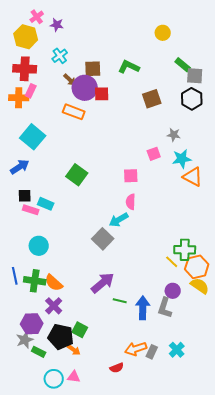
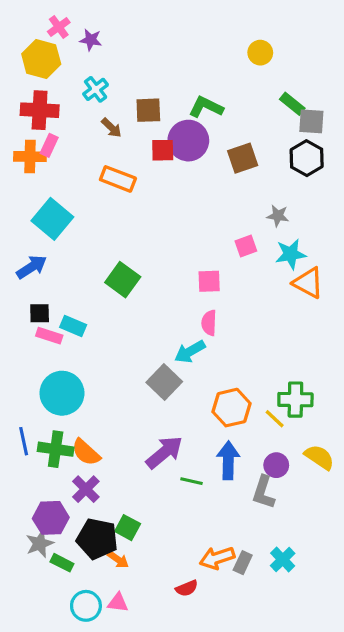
purple circle: (85, 88) -> (188, 141), moved
cyan circle: (39, 246) -> (62, 393), size x1.4
orange hexagon: (197, 267) -> (231, 408), moved
blue arrow: (143, 308) -> (228, 460), moved

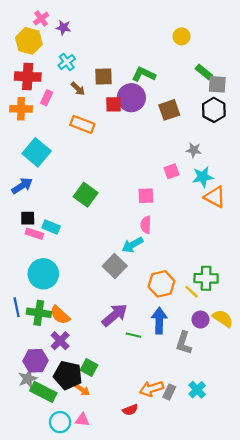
pink rectangle: (49, 145) -> (47, 98), moved
purple circle: (276, 465) -> (200, 320), moved
green rectangle: (62, 563) -> (43, 392), size x1.6

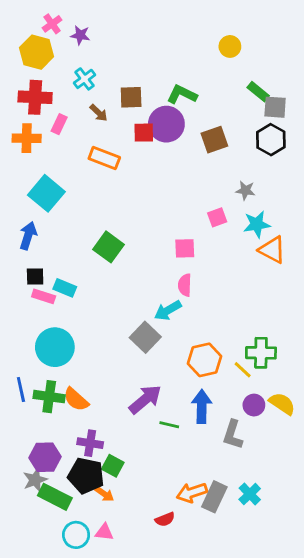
blue arrow: (22, 186) -> (28, 236), turned -40
purple cross: (60, 341) -> (90, 443), moved, turned -36
gray rectangle: (169, 392) -> (214, 497), size x1.5

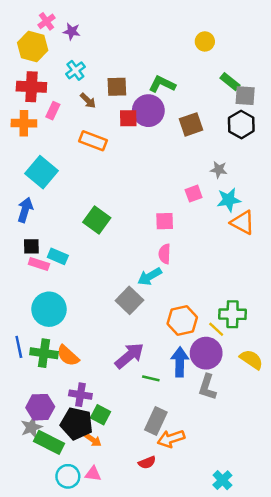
purple circle: (254, 405) -> (206, 353), moved, size x1.6
cyan cross: (250, 494) -> (222, 480), moved
gray rectangle: (214, 497) -> (156, 421), moved

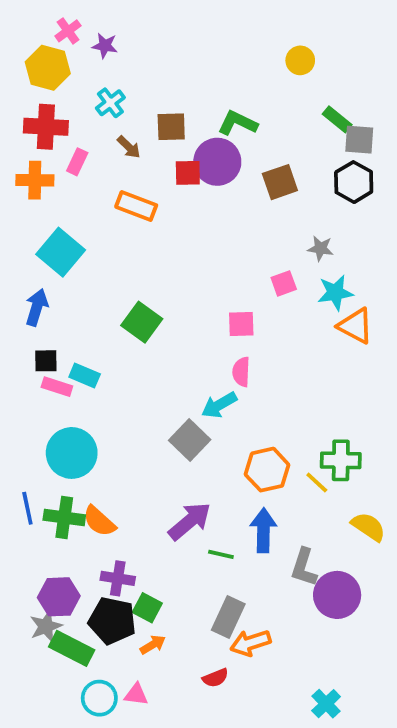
purple circle: (206, 353) -> (337, 595), moved
orange arrow: (93, 440) -> (153, 645), moved, turned -66

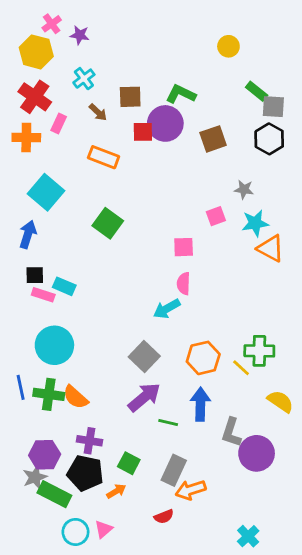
red cross: (46, 127) -> (35, 97), turned 32
green square: (142, 322) -> (108, 223), moved
gray square: (190, 440) -> (144, 357), moved
green square: (147, 608) -> (129, 463), moved
pink triangle: (136, 694) -> (104, 529), turned -48

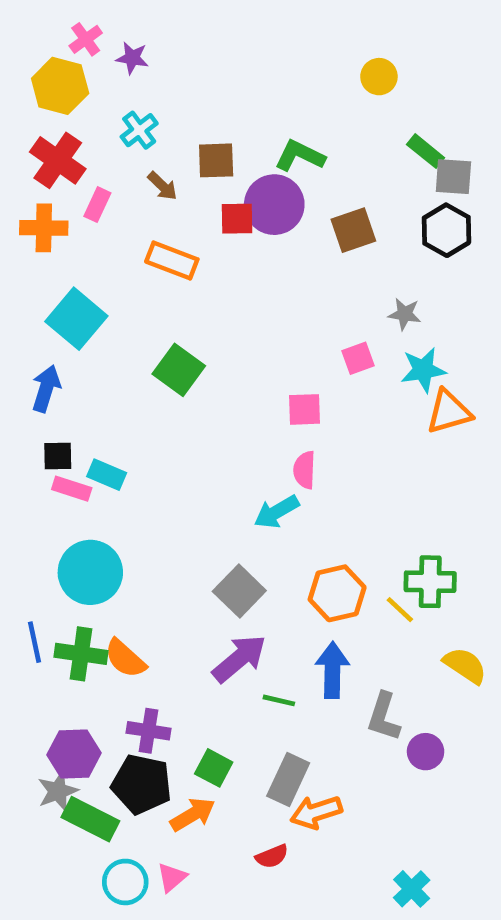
orange triangle: (271, 248) -> (449, 412), turned -44
purple circle: (257, 453) -> (426, 752), size x0.6
orange arrow: (116, 491) -> (193, 814), size x1.4

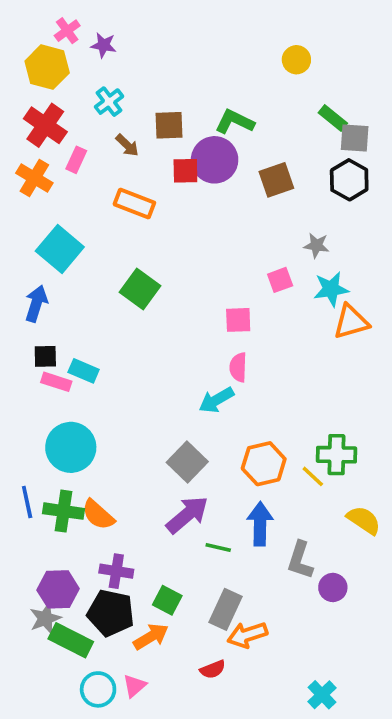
orange cross: (44, 228) -> (34, 178), turned 30

